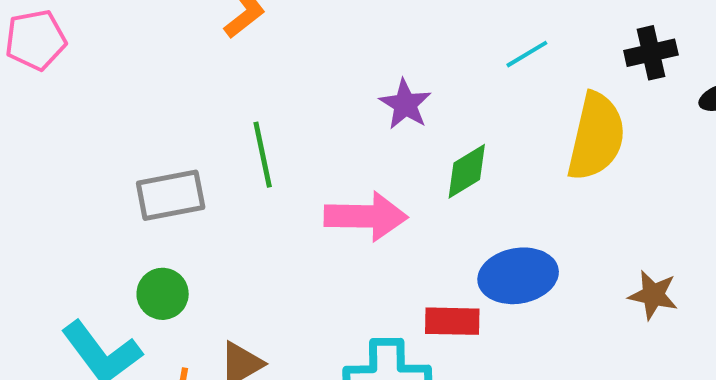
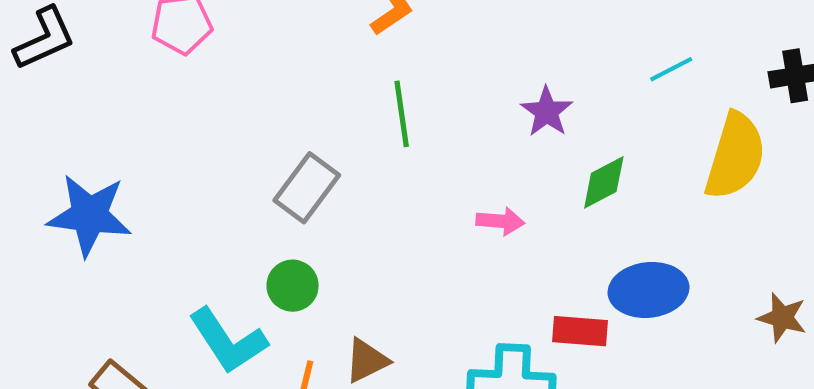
green line: (263, 155) -> (402, 114), moved
gray rectangle: (171, 195) -> (307, 188), turned -46
pink arrow: (366, 216) -> (500, 221), size x0.6

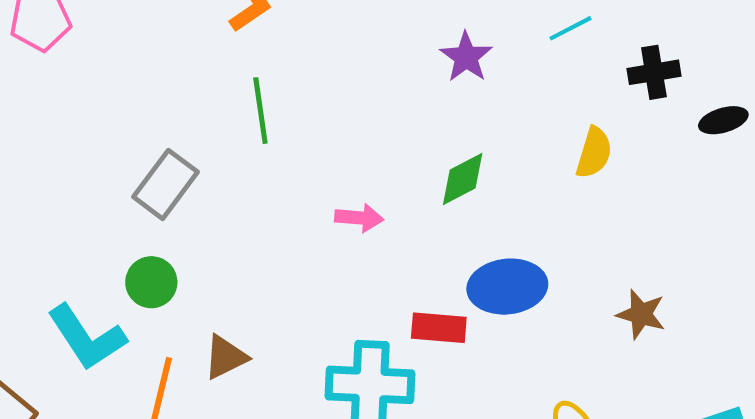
cyan line: (671, 69) -> (570, 28), moved
purple star: (547, 112) -> (466, 57), moved
yellow semicircle: (735, 156) -> (594, 153), size x0.6

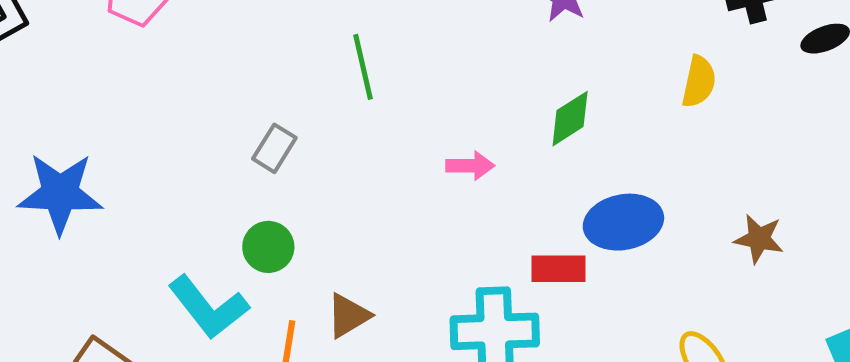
gray rectangle: (166, 184) -> (274, 148), size x0.7

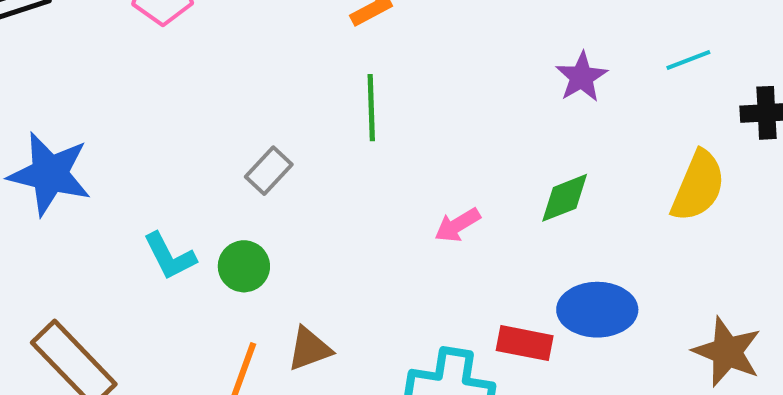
yellow semicircle: (699, 81) -> (698, 186), size x1.4
pink arrow: (470, 166) -> (458, 225), turned 138
brown star: (759, 239) -> (727, 352), size x1.4
cyan L-shape: (208, 307) -> (170, 256), moved, size x0.7

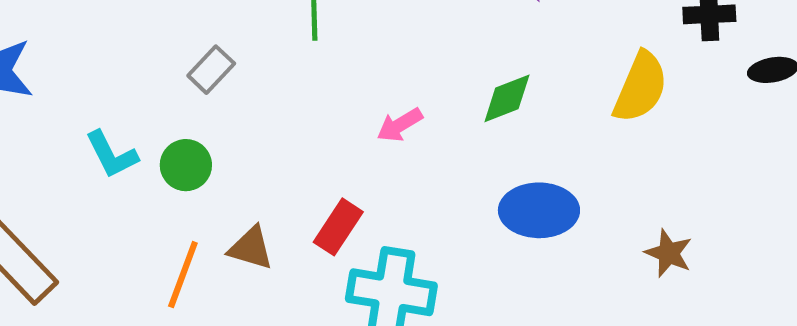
red rectangle: (525, 343) -> (338, 227), moved, turned -68
brown triangle: (309, 349) -> (251, 248), turned 36
brown star: (727, 352) -> (669, 253), size x0.7

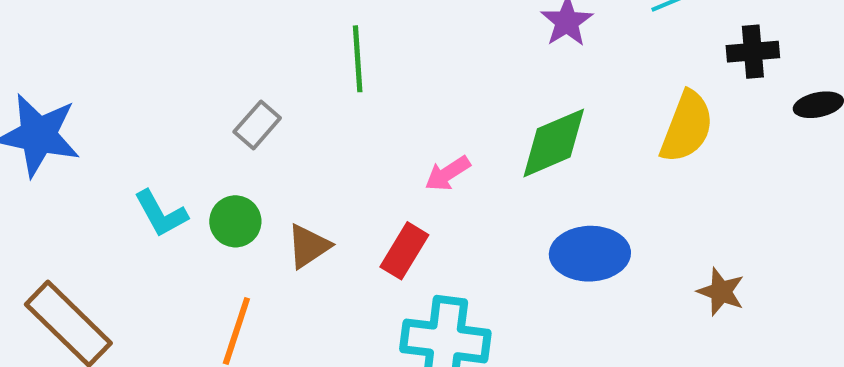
green diamond: (507, 98) -> (554, 143), size x1.4
red rectangle: (338, 227) -> (404, 251), moved
brown triangle: (251, 248) -> (308, 246), moved, turned -48

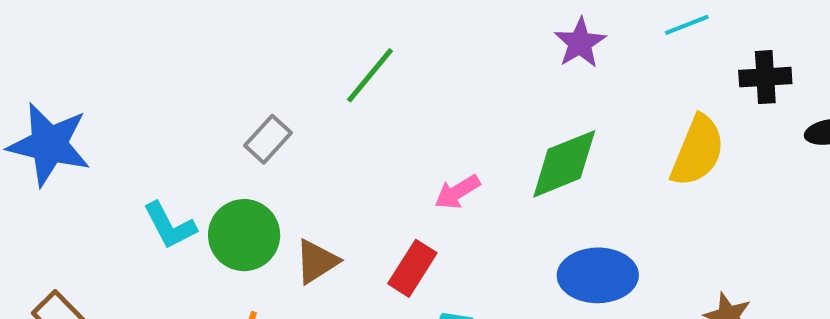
green line: (358, 59) -> (370, 75), turned 42
green circle: (235, 221) -> (244, 235), size x1.4

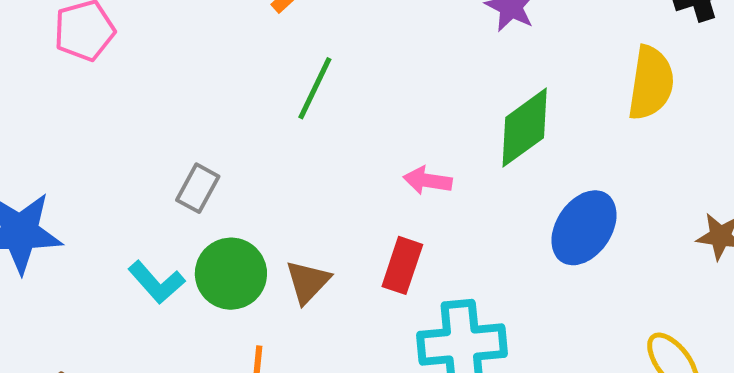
gray rectangle: (268, 139) -> (198, 188), moved
pink arrow: (457, 192) -> (428, 181), turned 54
blue ellipse: (598, 275) -> (584, 228), turned -42

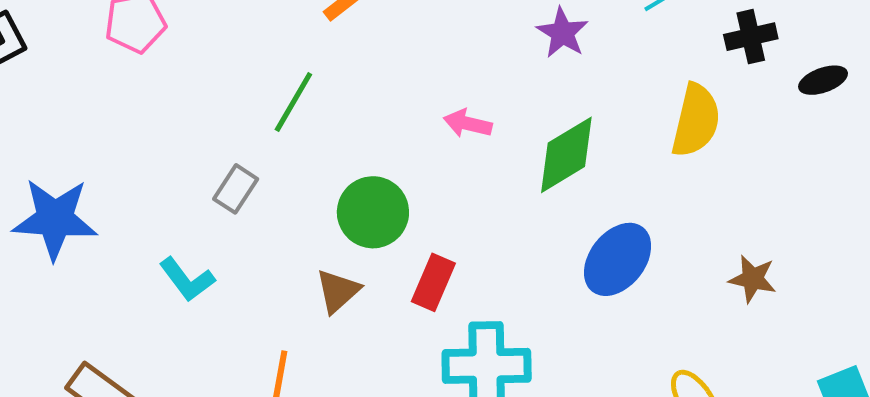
green line: (315, 88) -> (293, 102), moved
pink arrow: (428, 181) -> (468, 124), moved
green circle: (231, 274) -> (373, 212), moved

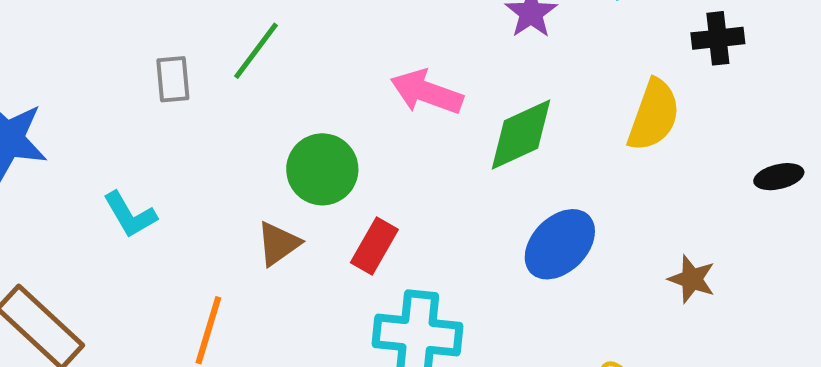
black ellipse: (823, 80) -> (779, 177), moved
pink arrow: (468, 124) -> (427, 92), size x1.5
gray rectangle: (236, 189) -> (173, 79), moved, turned -45

